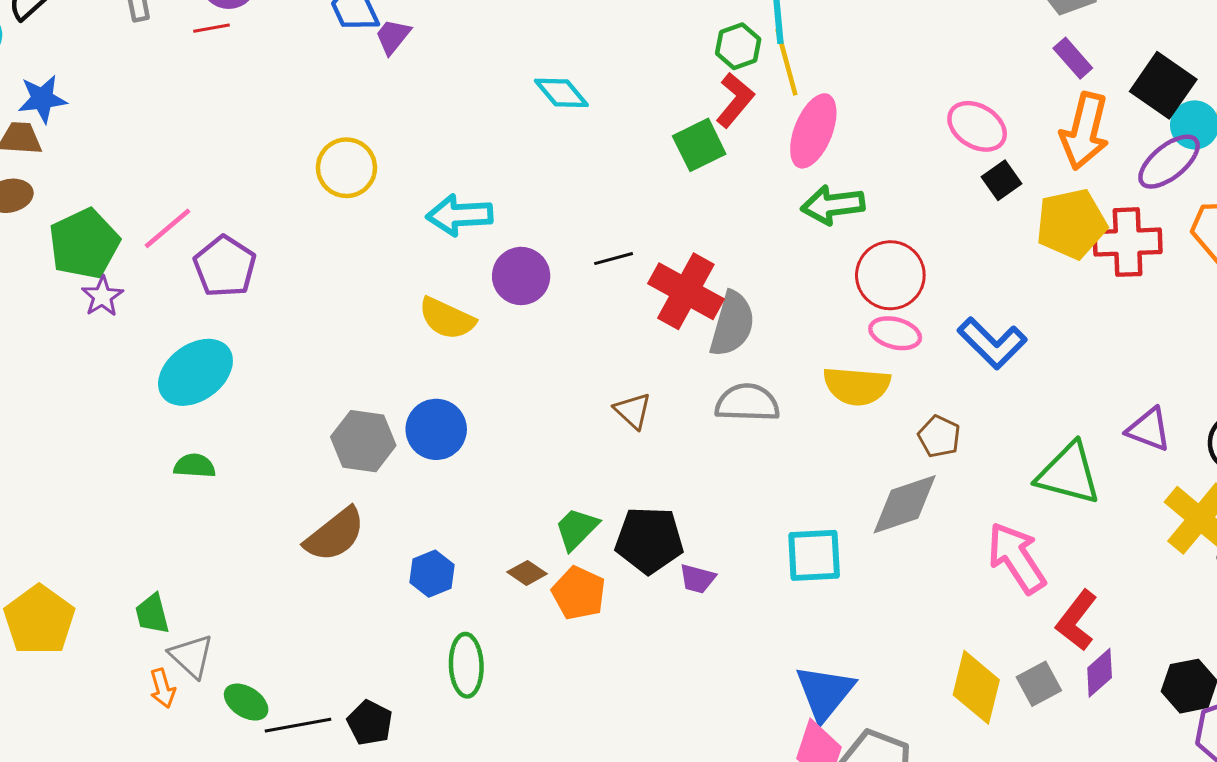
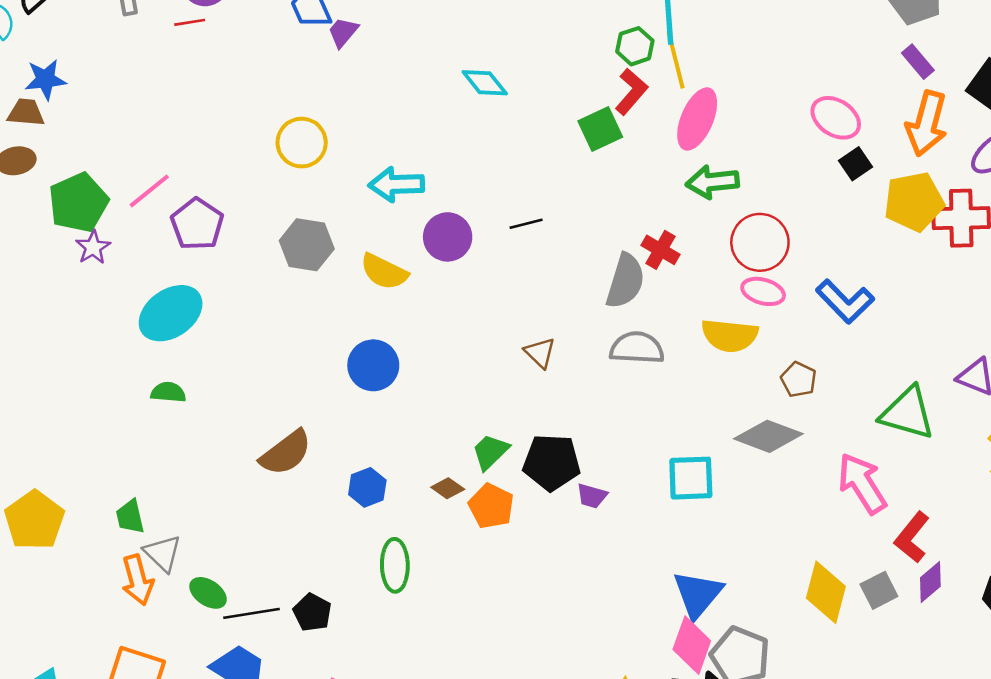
red cross: (686, 291) -> (660, 250), moved, size x0.6
gray hexagon: (363, 441) -> (307, 245), moved
gray diamond: (905, 504) -> (768, 436), turned 38
orange arrow: (163, 688) -> (138, 580), size x1.5

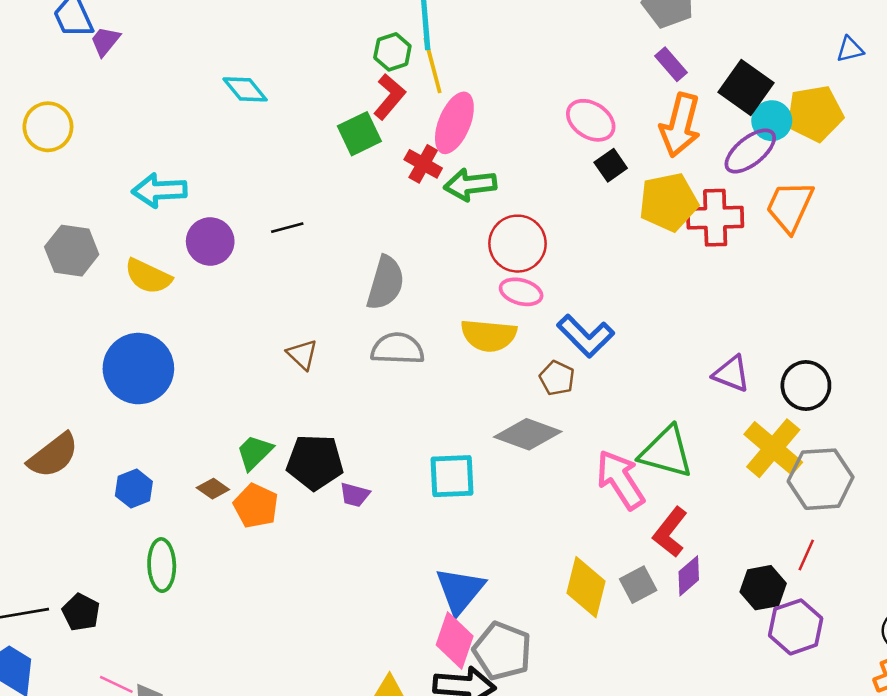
yellow circle: (302, 143) -> (48, 127), moved
red cross: (660, 250) -> (423, 164), moved
blue L-shape: (845, 301) -> (586, 336), moved
blue circle: (373, 365) -> (138, 369), size x1.4
green triangle: (907, 413) -> (666, 452), moved

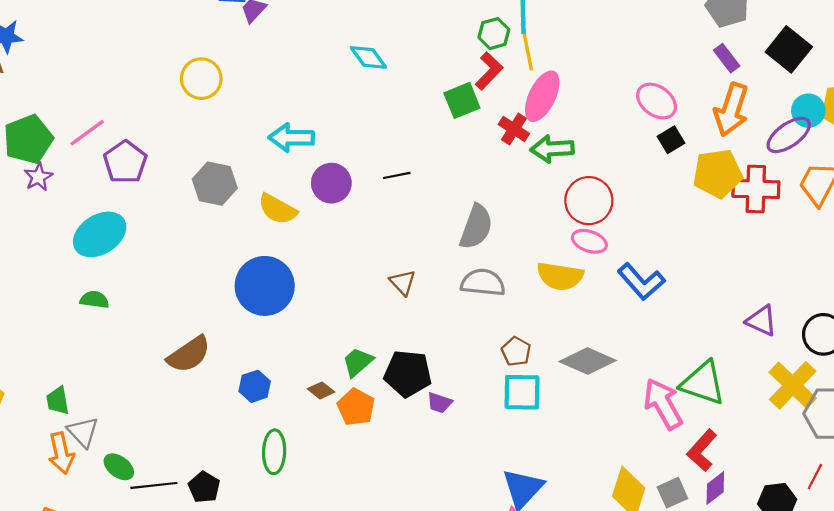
black square: (746, 87) -> (789, 49), moved
brown pentagon: (557, 378) -> (516, 351), moved

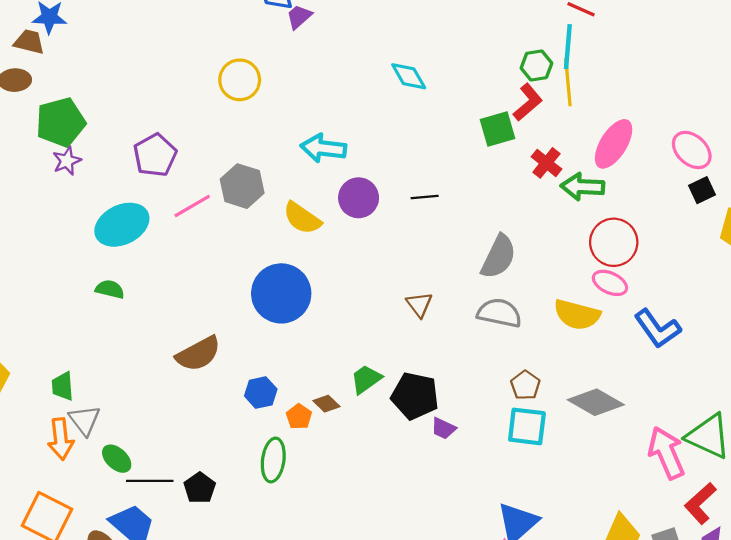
pink ellipse: (542, 96) -> (614, 144), moved
pink line: (87, 133) -> (192, 206), moved
orange pentagon: (356, 407) -> (299, 417), moved, size x0.7

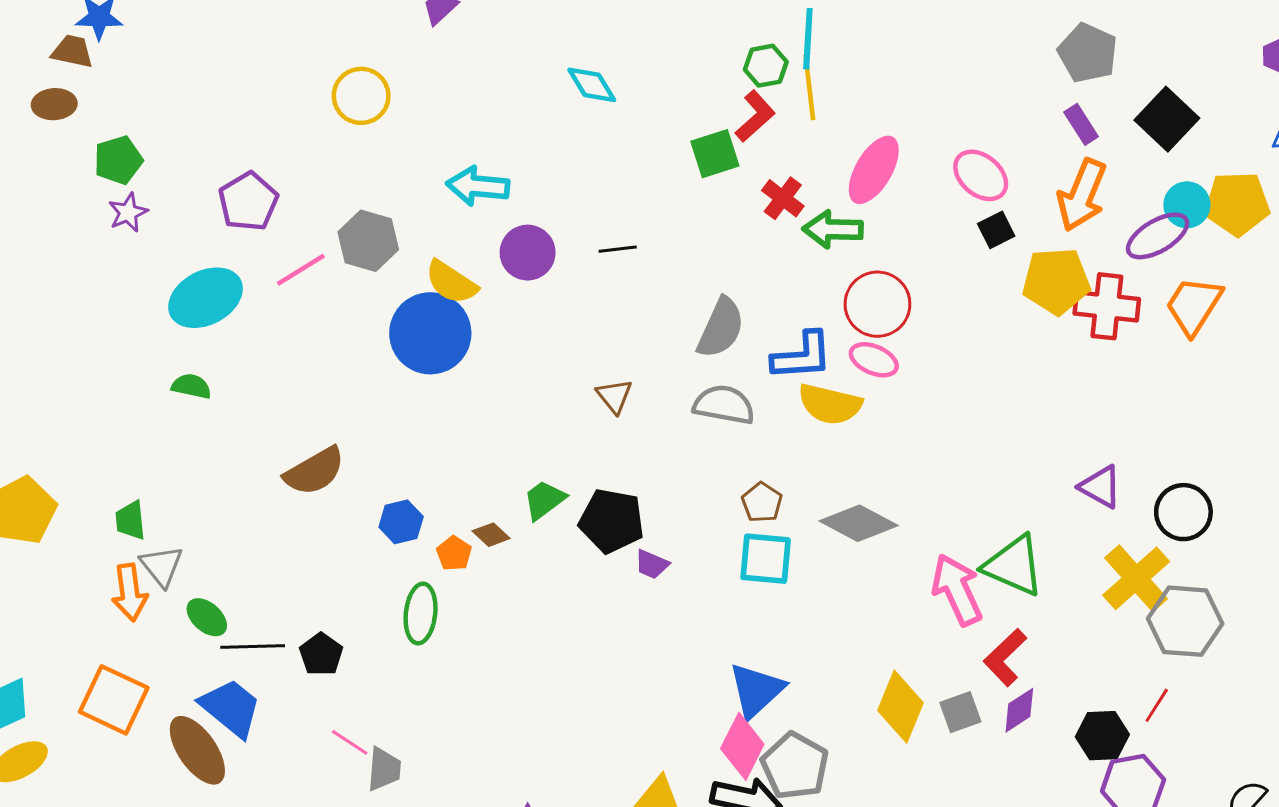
green pentagon: (61, 122) -> (118, 160), size x0.7
blue circle: (281, 293) -> (430, 333), moved
blue L-shape: (657, 329) -> (802, 356), moved, turned -57

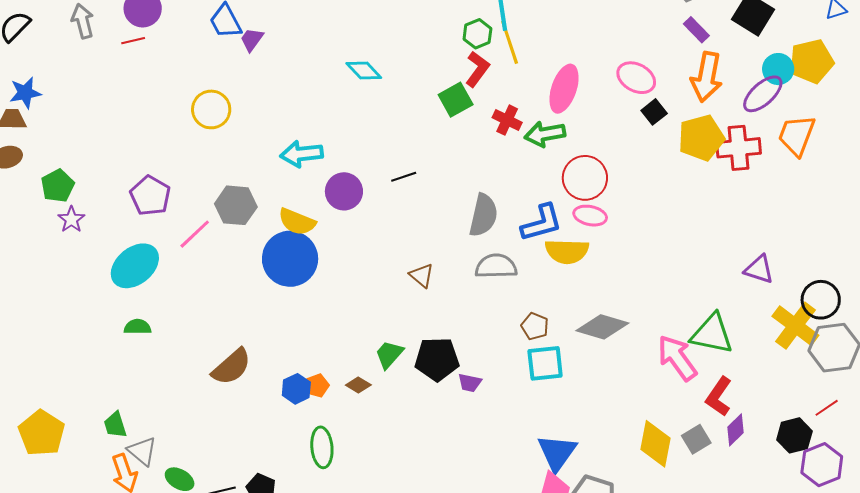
black circle: (1183, 512) -> (821, 300), moved
orange pentagon: (454, 553) -> (317, 386), moved, turned 30
red line: (1157, 705) -> (827, 408), turned 35

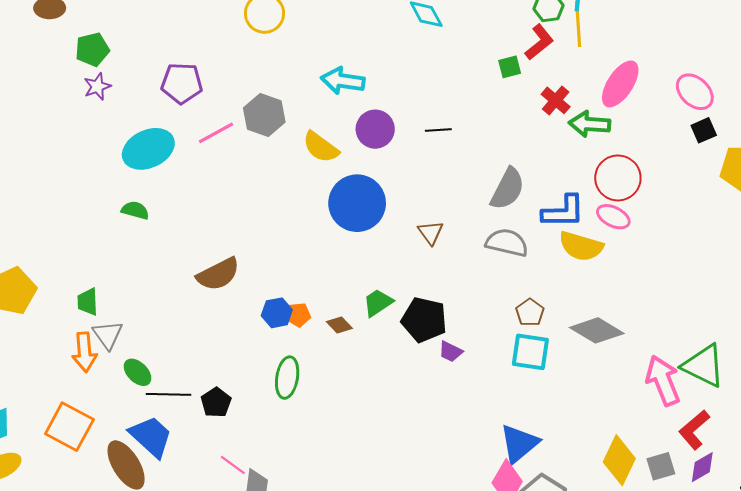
green square: (456, 100) -> (510, 67), size x0.7
purple pentagon: (150, 196) -> (182, 83), turned 30
blue circle: (290, 259) -> (357, 203), moved

